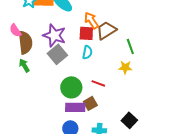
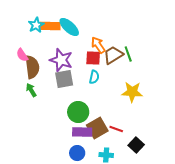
green line: (130, 46) -> (128, 54), moved
gray square: (57, 54) -> (64, 79), turned 30
yellow star: (125, 67) -> (132, 92), size x1.5
red line: (98, 83) -> (116, 129), moved
brown square: (90, 103) -> (97, 128), size x1.5

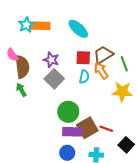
cyan ellipse: (69, 27) -> (78, 29), moved
orange arrow: (98, 45) -> (101, 71), moved
green line: (128, 54) -> (124, 64), moved
purple star: (61, 60) -> (51, 60), size x0.7
gray square: (64, 79) -> (54, 79), turned -36

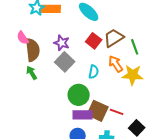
red square: (83, 58) -> (94, 41), turned 35
orange arrow: (101, 71) -> (116, 64), moved
cyan semicircle: (84, 77) -> (94, 72), moved
brown square: (87, 128) -> (98, 111), turned -35

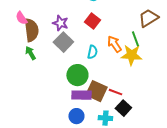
brown trapezoid: (114, 38) -> (148, 18), moved
green line: (135, 47) -> (135, 39), moved
black square: (137, 128) -> (123, 108), moved

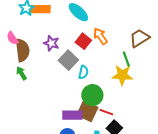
gray square: (63, 42) -> (68, 60), moved
orange arrow: (114, 44) -> (100, 36), moved
green circle: (77, 75) -> (92, 95), moved

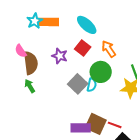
red square: (83, 41) -> (83, 48), moved
gray square: (68, 60) -> (78, 84), moved
green circle: (92, 95) -> (101, 72), moved

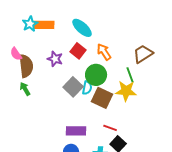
brown square: (96, 124) -> (102, 98), moved

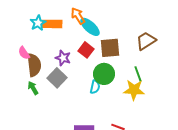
orange arrow: (104, 52) -> (78, 16), moved
brown trapezoid: (143, 54) -> (146, 41), moved
gray square: (73, 87) -> (57, 78), moved
brown square: (102, 98) -> (110, 48), moved, turned -30

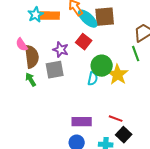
brown square: (110, 48) -> (105, 17), moved
green line: (138, 74) -> (136, 54), moved
gray square: (57, 78) -> (55, 70), turned 36
yellow star: (134, 90) -> (118, 75), moved, turned 30

